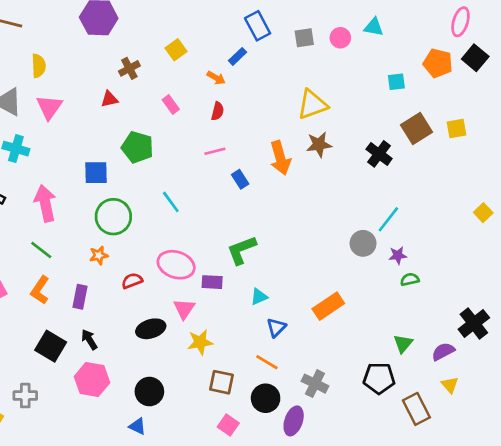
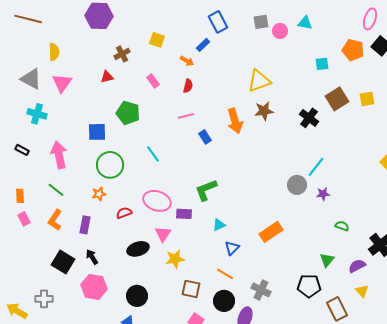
gray square: (304, 38) -> (261, 22), moved
yellow square: (176, 50) -> (157, 40), turned -35
green semicircle: (410, 279) -> (342, 226), moved, turned 32

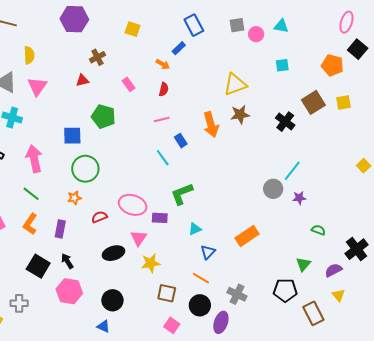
yellow square: (157, 40) -> (133, 29), moved
orange pentagon: (353, 50) -> (332, 65), moved
cyan square: (322, 64) -> (282, 65), moved
cyan line: (153, 154) -> (163, 158), moved

